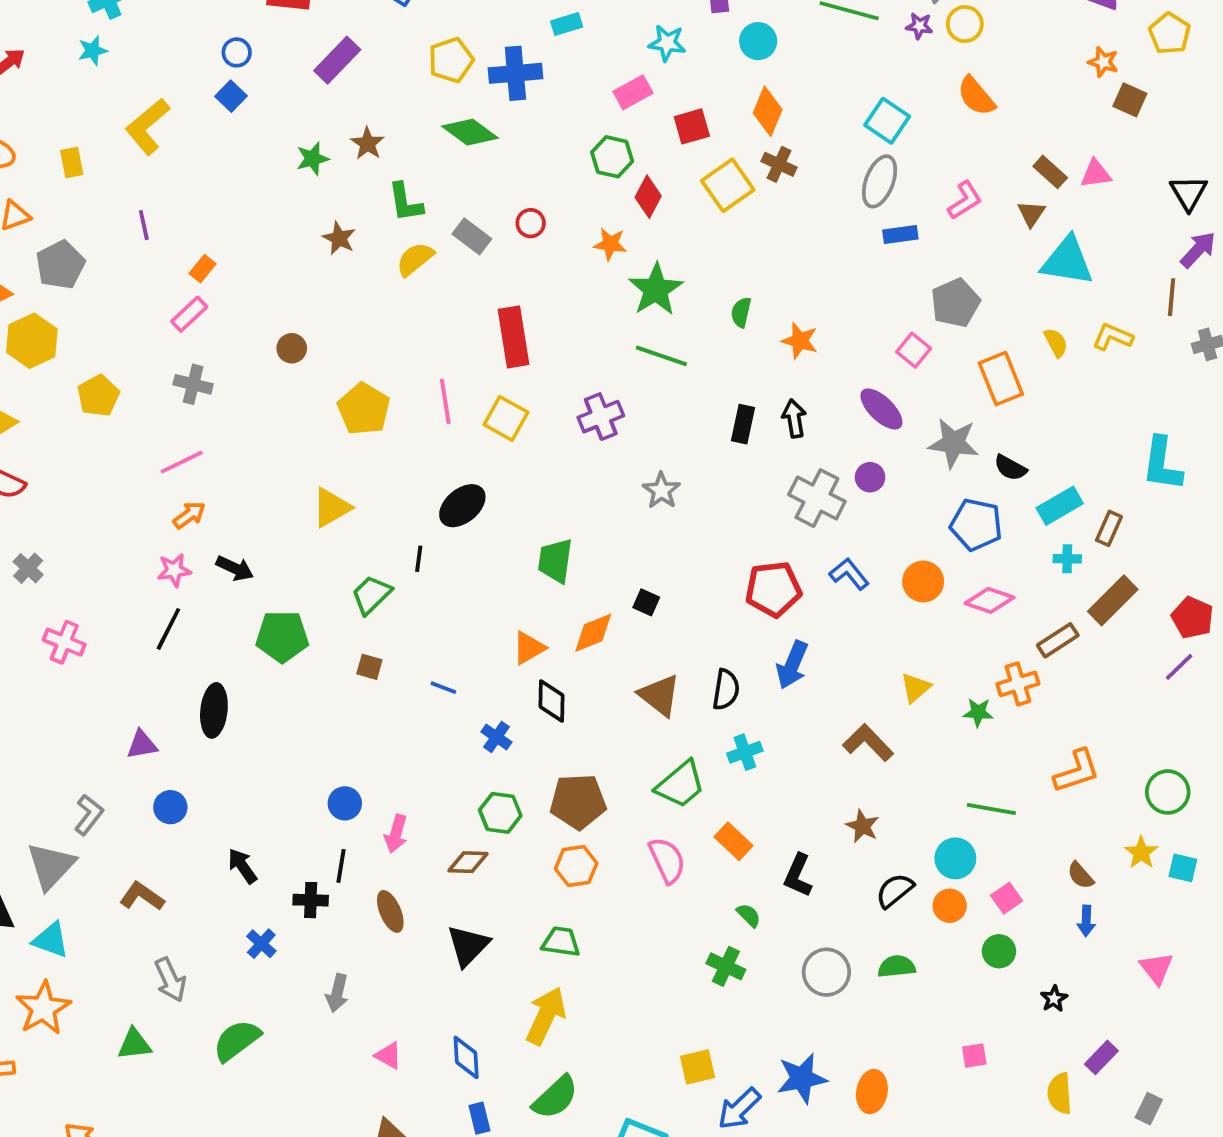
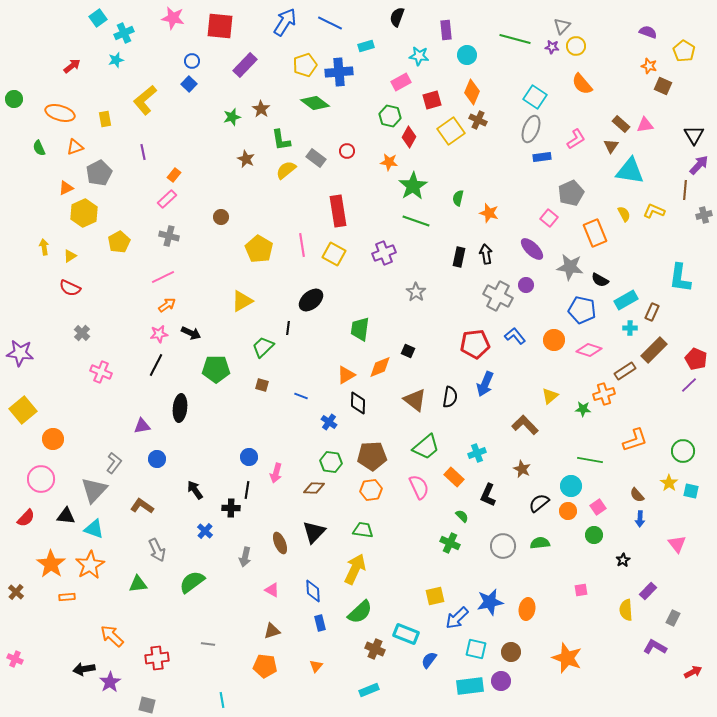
cyan cross: (745, 752) -> (477, 453), moved
brown ellipse: (390, 911) -> (280, 543), moved

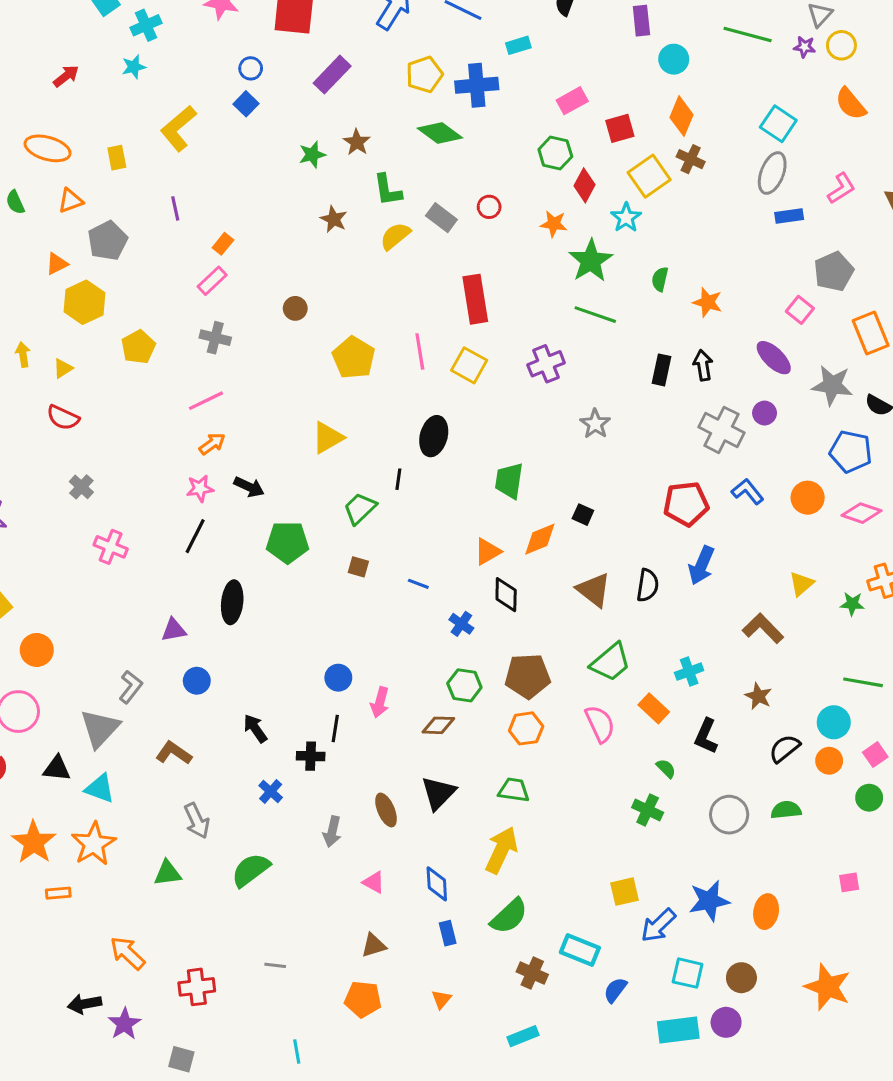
cyan star: (419, 56) -> (626, 218), moved, turned 30
black ellipse: (311, 300) -> (434, 436), turned -35

